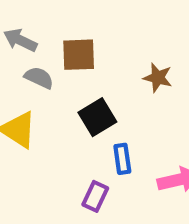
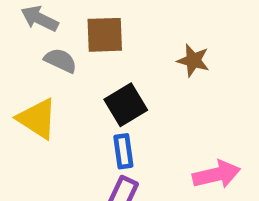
blue rectangle: (122, 159) -> (123, 151), moved

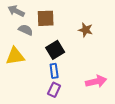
yellow triangle: (37, 119) -> (15, 56), turned -42

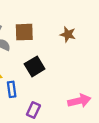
brown star: (86, 30) -> (68, 34), moved
blue rectangle: (54, 71) -> (12, 89), moved

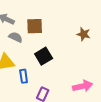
brown star: (68, 34) -> (84, 34), moved

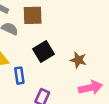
brown star: (84, 34) -> (78, 60), moved

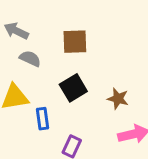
brown square: (33, 15) -> (75, 42), moved

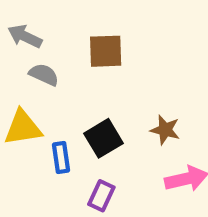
black square: (73, 88) -> (103, 138), moved

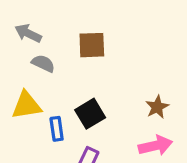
brown star: (165, 130) -> (157, 107), moved, turned 30

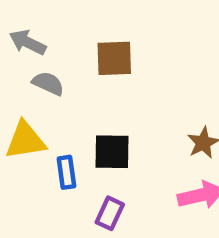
black square: (90, 114) -> (112, 152), turned 32

